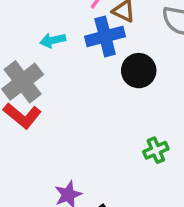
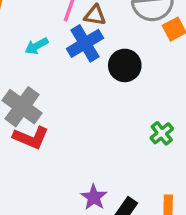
cyan arrow: (53, 40) -> (36, 46), moved

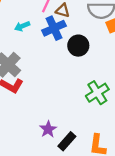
green cross: (162, 133) -> (97, 93), size x1.5

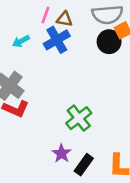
black circle: (78, 46) -> (109, 42), moved
green cross: (97, 93) -> (79, 118), moved

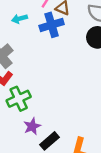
green cross: (79, 118) -> (19, 99), moved

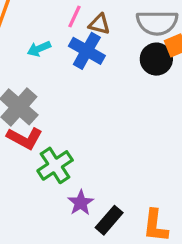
blue cross: (52, 25) -> (87, 51), turned -35

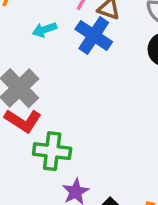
green cross: (55, 165) -> (52, 151), turned 36

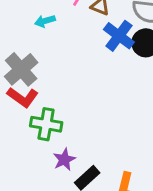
blue cross: (94, 36) -> (119, 36), moved

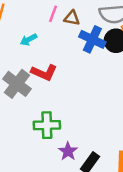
red L-shape: (23, 97) -> (44, 73), moved

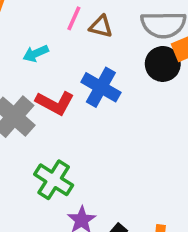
blue cross: (92, 39) -> (101, 87), moved
green cross: (47, 125) -> (54, 180), turned 30

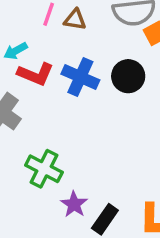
black circle: (163, 64) -> (128, 76), moved
red L-shape: (55, 103) -> (36, 74), moved

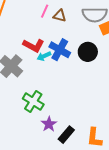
cyan arrow: (16, 51) -> (44, 56), moved

